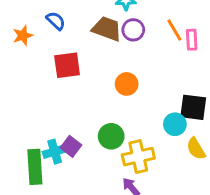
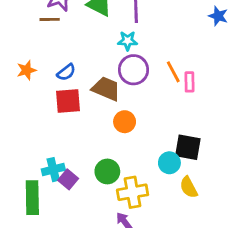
blue semicircle: (56, 21) -> (66, 72), moved, turned 96
brown trapezoid: (107, 29) -> (106, 89), moved
purple circle: (133, 30) -> (134, 70), size x1.4
cyan cross: (55, 152) -> (53, 170), moved

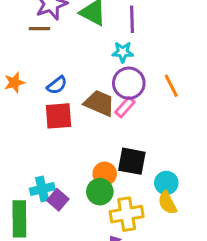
pink rectangle: (189, 82) -> (125, 107), moved, turned 42
orange circle: (125, 122) -> (105, 174), moved
black square: (188, 147) -> (132, 161), moved
yellow semicircle: (189, 187) -> (167, 203), moved

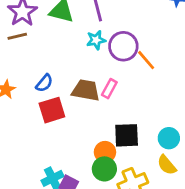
purple circle: (129, 83) -> (123, 46), moved
cyan circle: (166, 183) -> (169, 138), moved

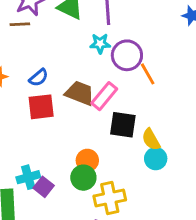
pink rectangle: (109, 89) -> (104, 96), size x1.4
black square: (127, 135) -> (123, 125), moved
yellow semicircle: (167, 165) -> (151, 139), moved

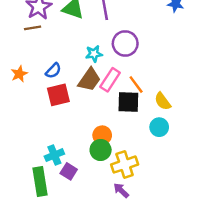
cyan star: (100, 44) -> (94, 54), moved
orange line: (148, 74) -> (136, 84), moved
brown trapezoid: (80, 93) -> (89, 80), turned 110
yellow semicircle: (151, 139) -> (163, 101), moved
purple square: (44, 187) -> (69, 171), moved

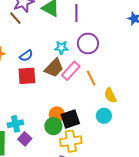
brown line: (33, 28) -> (15, 18), turned 48
black square: (128, 102) -> (70, 119), moved, turned -30

